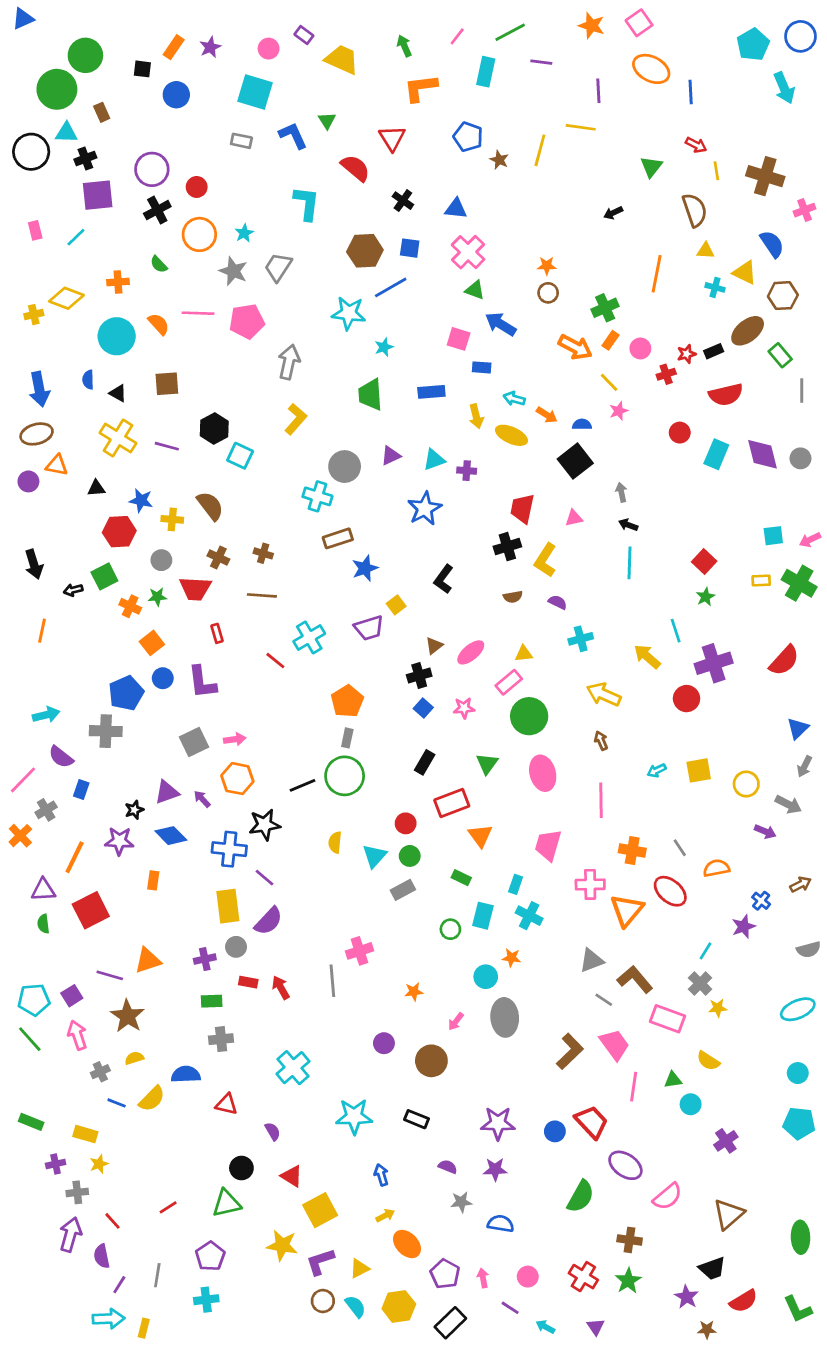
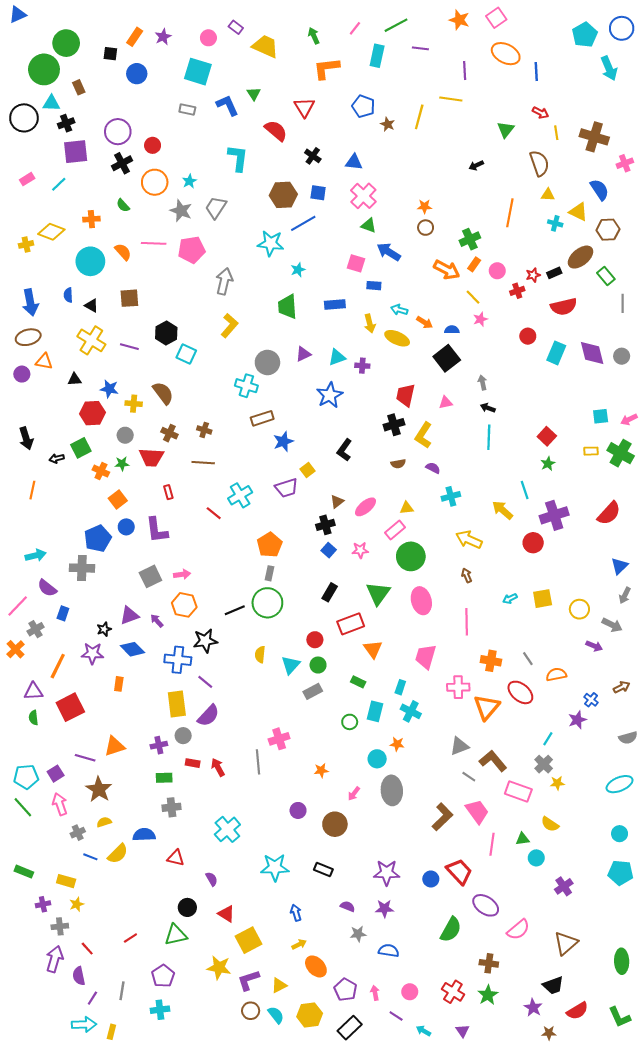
pink rectangle: (35, 230) -> (27, 179), turned 72
green triangle: (487, 764) -> (378, 593), size x1.4

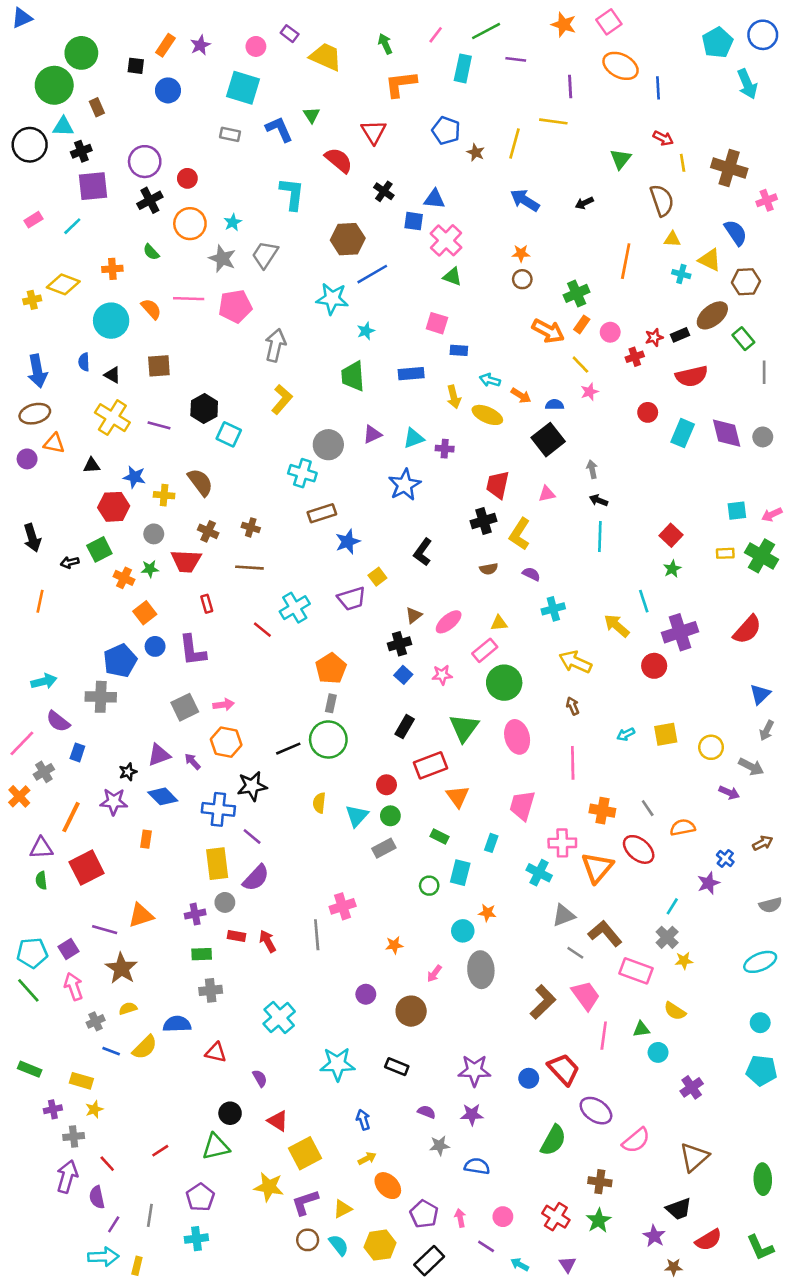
blue square: (318, 193) -> (414, 221), moved
blue arrow: (389, 252) -> (525, 200), moved
cyan cross: (411, 711) -> (539, 873), moved

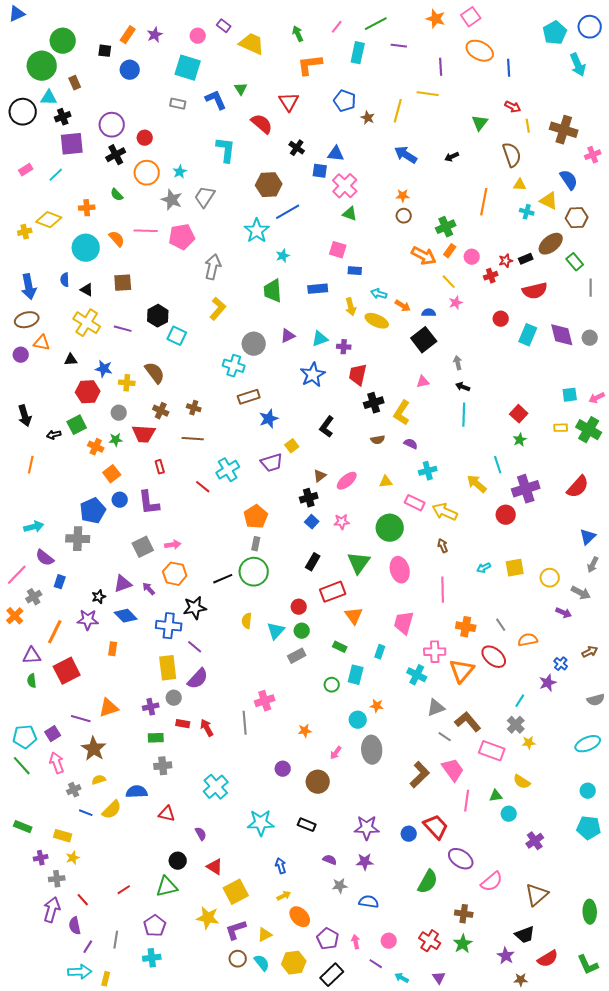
cyan star: (332, 299) -> (257, 231), turned 30
red trapezoid: (498, 485) -> (358, 375), moved
pink rectangle: (485, 650) -> (415, 503), moved, turned 66

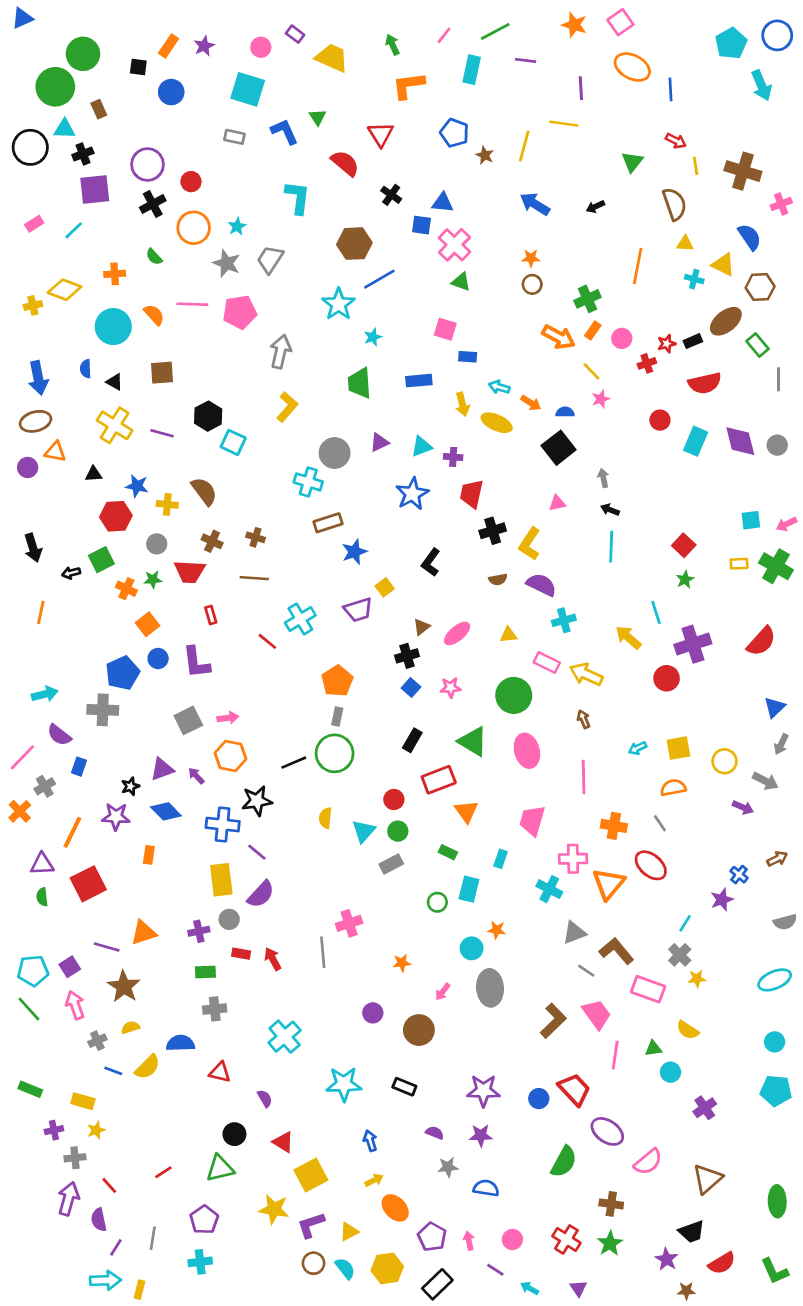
purple semicircle: (411, 444) -> (541, 585), size x1.6
green triangle: (359, 563) -> (473, 742), turned -35
orange semicircle: (528, 640) -> (673, 788), moved

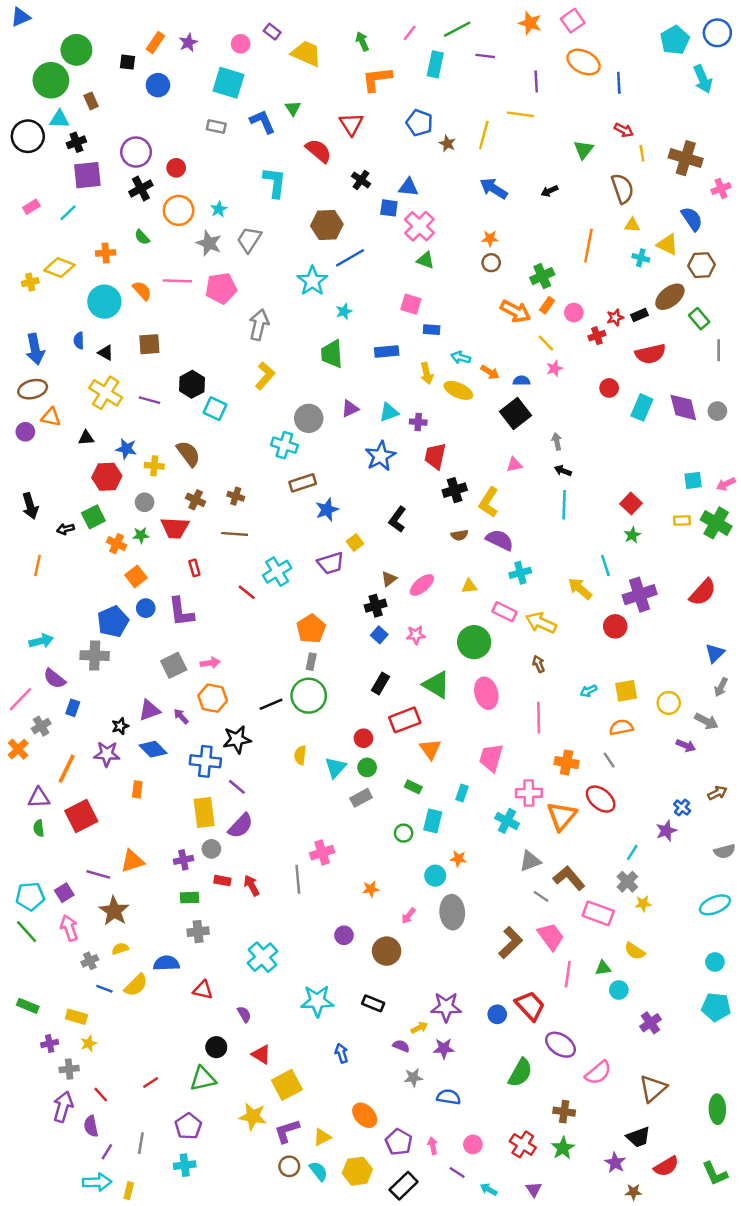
yellow arrow: (374, 1180) -> (419, 1028), moved

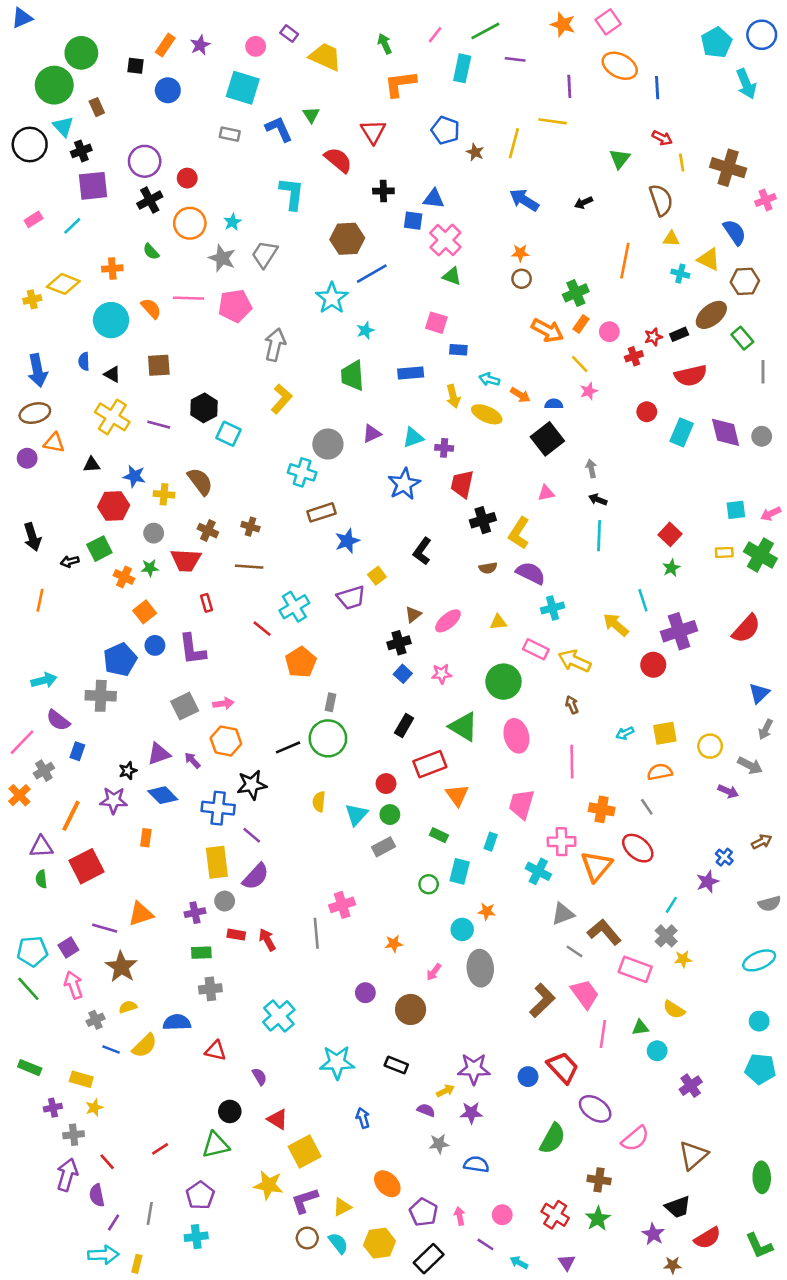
cyan triangle: (59, 119) -> (63, 126), turned 45
black cross: (361, 180) -> (383, 191), turned -36
orange pentagon: (311, 629) -> (301, 662), moved

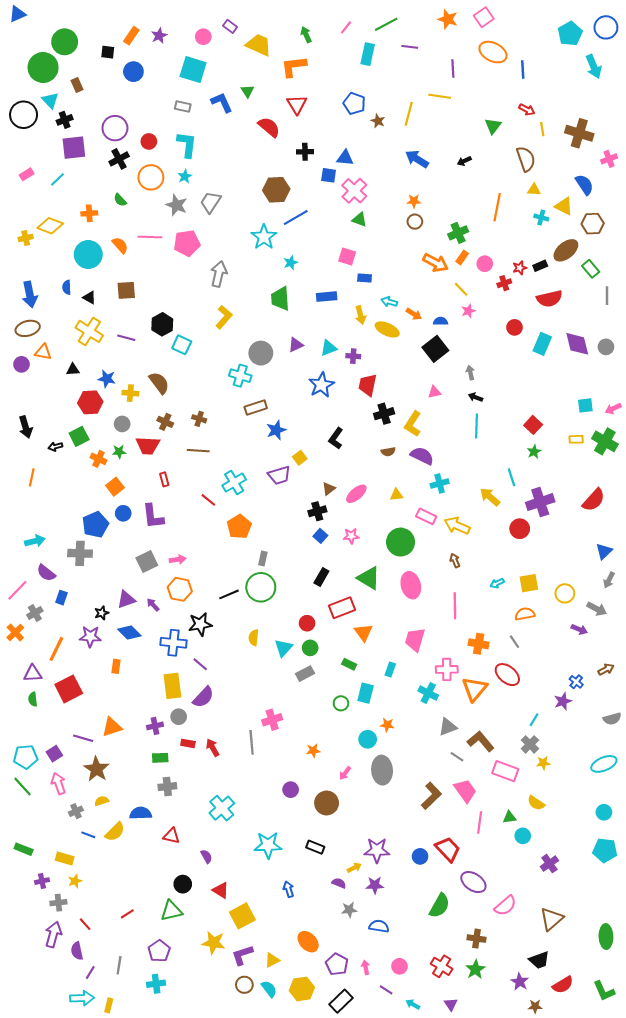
orange L-shape: (400, 84) -> (294, 66), moved
cyan L-shape: (292, 194) -> (187, 145), moved

